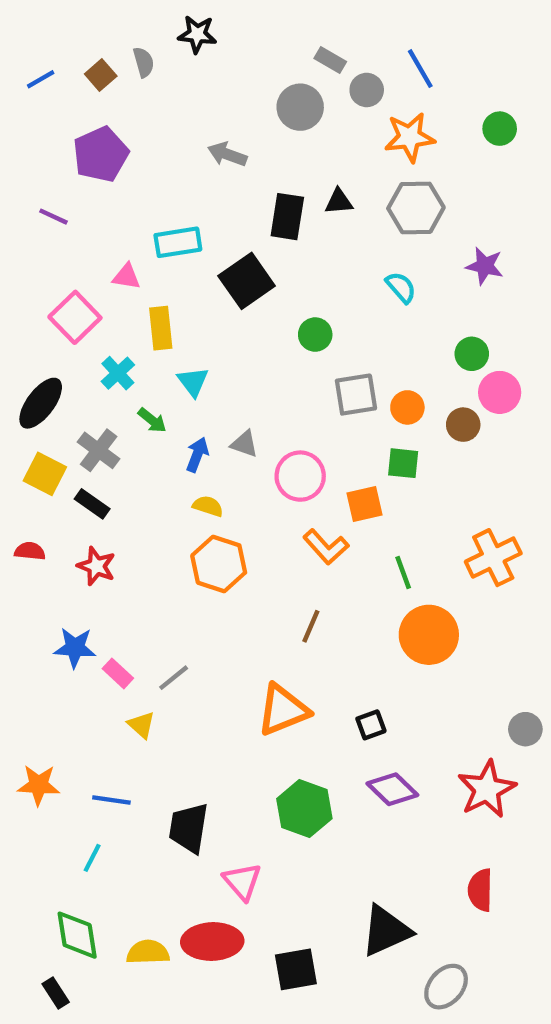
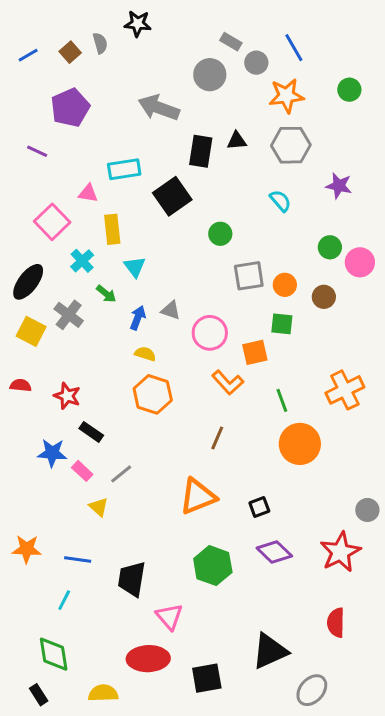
gray arrow: (227, 154) -> (159, 108), size x1.5
pink circle: (500, 392) -> (360, 262), moved
black rectangle: (92, 504) -> (91, 432), moved
yellow semicircle: (148, 952) -> (103, 693), moved

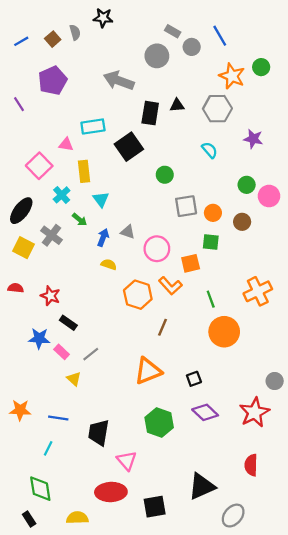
orange star: (286, 96) -> (232, 76), moved, turned 30
purple line: (37, 151) -> (19, 104), moved, turned 32
orange hexagon: (153, 394) -> (138, 295), moved

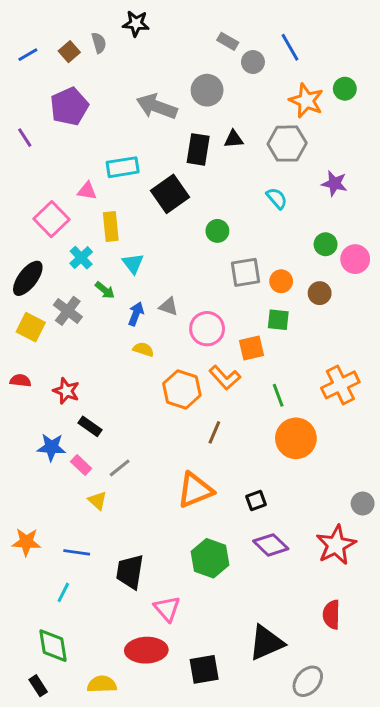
gray circle: (157, 56) -> (207, 90), moved

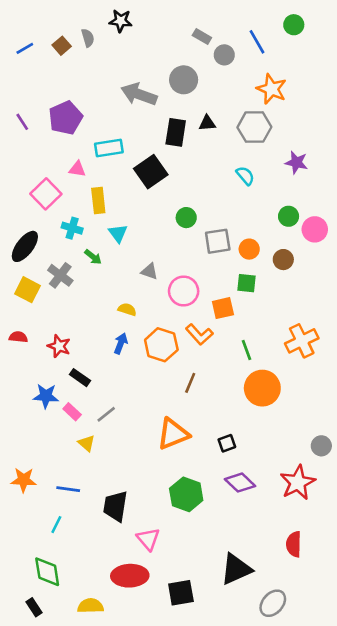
green circle: (345, 89) -> (294, 25), moved
purple pentagon: (69, 106) -> (66, 118), moved
green circle: (217, 231) -> (186, 218), moved
cyan cross: (81, 258) -> (72, 228), turned -30
blue arrow: (136, 314) -> (121, 343), moved

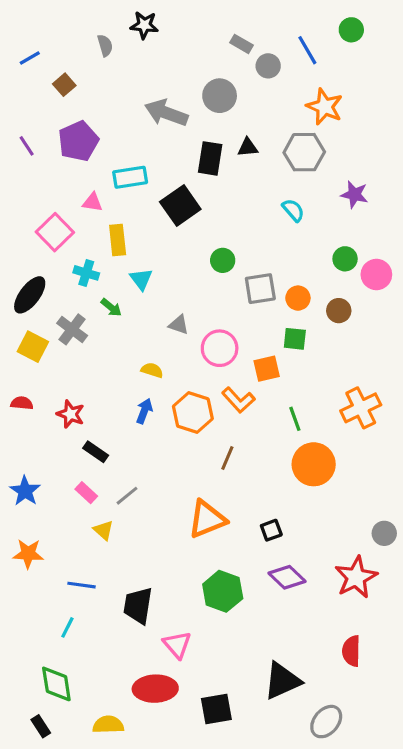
brown square: (62, 46) -> (64, 85), moved
blue star: (46, 396) -> (25, 491), moved, turned 30
orange star: (24, 480) -> (28, 554), moved

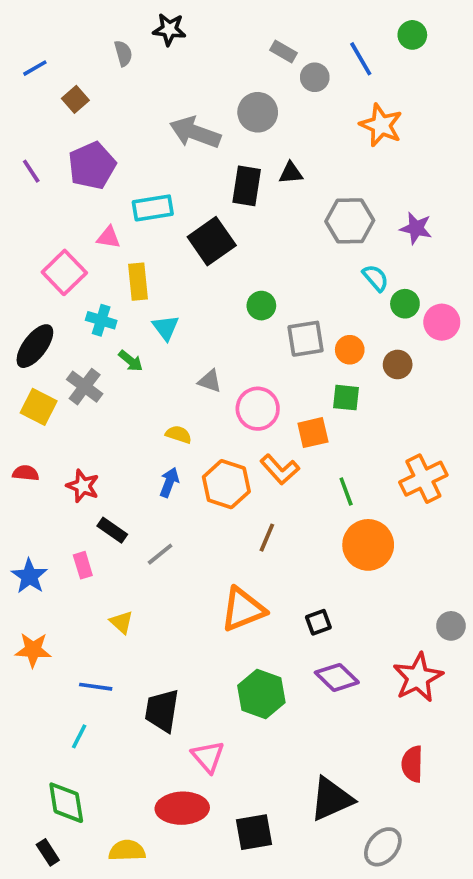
gray hexagon: (304, 152) -> (350, 221), moved
cyan semicircle: (293, 210) -> (376, 278), moved
pink rectangle: (86, 493) -> (83, 565), moved, turned 30
gray line: (127, 496) -> (160, 554), moved

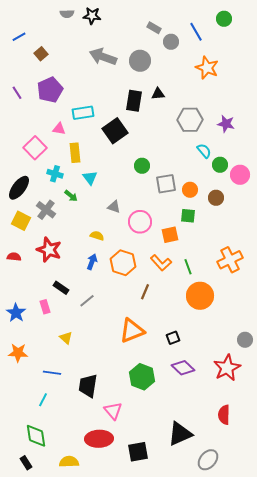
gray semicircle: (123, 53) -> (67, 14), moved, turned 104
gray arrow: (195, 132) -> (103, 57), moved
orange L-shape: (280, 469) -> (161, 263), moved
red star: (83, 486) -> (49, 250), moved, size x1.4

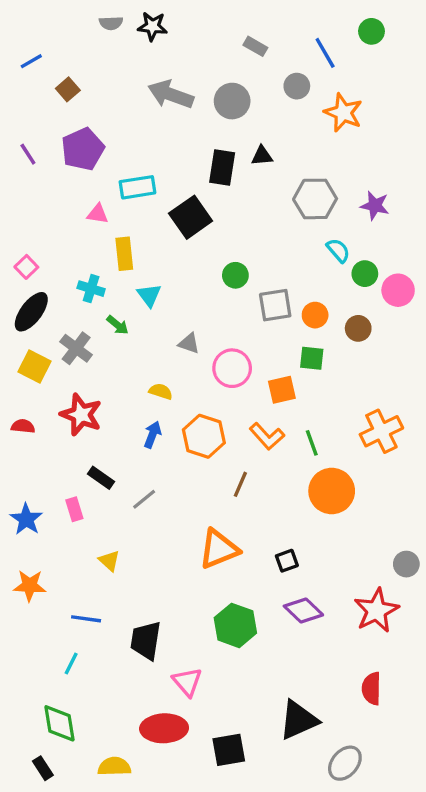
gray circle: (171, 42) -> (297, 86), moved
pink square: (35, 148) -> (26, 267), moved, size x0.6

